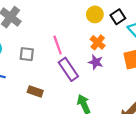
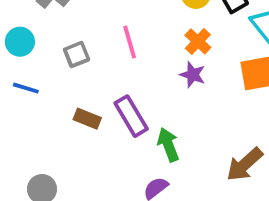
gray square: (27, 54) -> (77, 54), turned -32
purple rectangle: (68, 69) -> (131, 116), moved

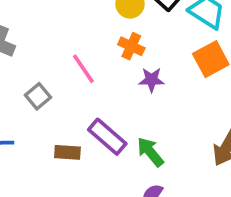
orange cross: (198, 41) -> (131, 46), moved

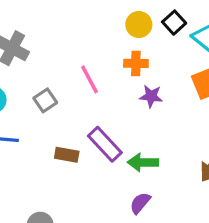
orange cross: (131, 46) -> (136, 63), turned -30
green arrow: (150, 152) -> (143, 162), turned -56

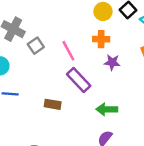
gray square: (45, 100) -> (36, 46), moved
purple rectangle: (105, 144) -> (79, 80), moved

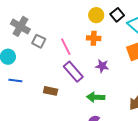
gray square: (36, 46) -> (39, 41), turned -32
purple star: (112, 62) -> (102, 66), moved

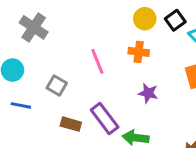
gray square: (39, 41) -> (57, 85), moved
purple rectangle: (73, 72) -> (105, 119), moved

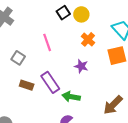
black square: (175, 20) -> (63, 13), moved
orange cross: (139, 52) -> (88, 39), moved, turned 32

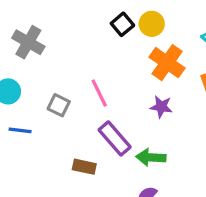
orange cross: (88, 39) -> (167, 63), size x1.5
pink line: (47, 42) -> (99, 93), moved
brown rectangle: (27, 85) -> (84, 167), moved

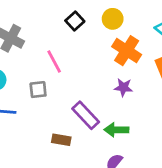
black square: (122, 24) -> (75, 21), moved
pink line: (99, 93) -> (54, 62), moved
gray square: (59, 105) -> (38, 90), turned -30

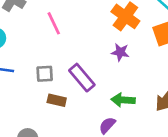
gray square: (38, 90) -> (45, 74), moved
green arrow: (116, 130) -> (123, 100), moved

